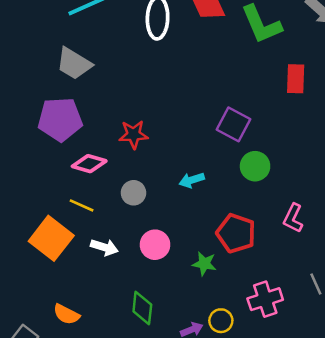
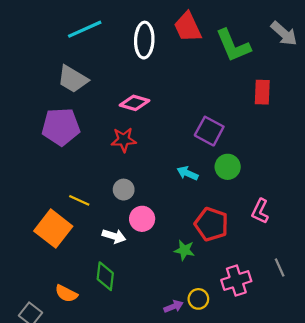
pink diamond: (89, 164) -> (134, 103), moved
cyan arrow: (192, 180) -> (188, 173), moved, turned 42
pink circle: (155, 245) -> (142, 219), moved
white arrow: (104, 247) -> (114, 236), moved
green diamond: (142, 308) -> (105, 276), moved

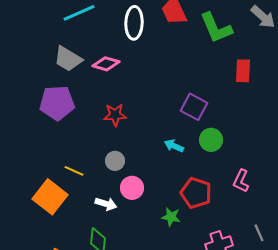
pink diamond: (134, 103) -> (106, 64), moved

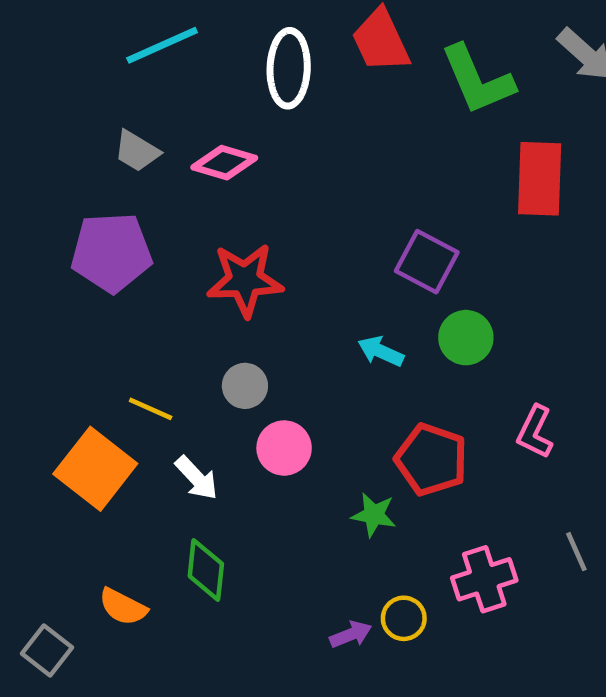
gray trapezoid: (68, 59) -> (137, 151), size x0.7
red rectangle: (243, 71) -> (540, 179), size x1.4
red star: (115, 115) -> (245, 280), size x1.4
white arrow: (106, 204) -> (197, 478), moved, turned 30

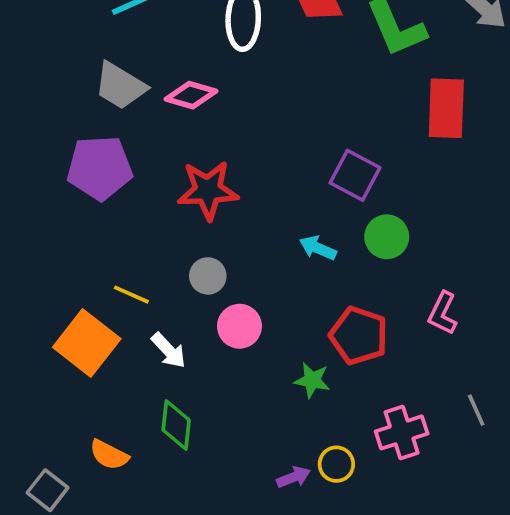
gray trapezoid: (137, 151) -> (120, 86), size x1.4

